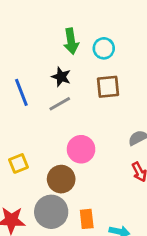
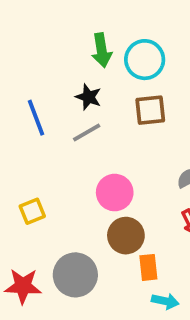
cyan circle: (104, 48) -> (145, 60), size x1.4
brown circle: (61, 179) -> (126, 236), moved
orange rectangle: (87, 219) -> (148, 267), moved

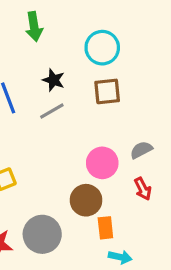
green arrow: (102, 50) -> (34, 27), moved
pink circle: (115, 193) -> (102, 163), moved

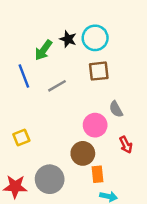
green arrow: (34, 27) -> (43, 50), moved, turned 45
black star: (54, 80) -> (68, 39), moved
gray semicircle: (141, 150) -> (116, 109), moved, turned -91

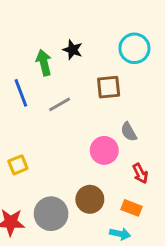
cyan circle: (95, 38) -> (134, 48), moved
green arrow: (43, 50) -> (44, 63), turned 130
brown circle: (83, 153) -> (90, 199), moved
orange rectangle: (98, 174) -> (132, 208), moved, turned -63

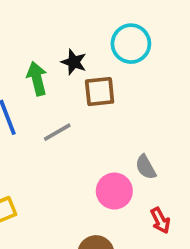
cyan circle: (134, 48) -> (131, 44), moved
brown square: (109, 87) -> (100, 92), moved

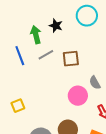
brown square: (100, 92) -> (71, 59), moved
gray line: (57, 132) -> (46, 55), moved

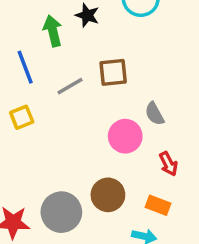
gray line: (46, 55) -> (70, 86), moved
yellow square: (18, 106) -> (22, 117), moved

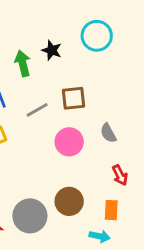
pink circle: (125, 136) -> (69, 142), moved
orange rectangle: (158, 205) -> (111, 210), turned 72

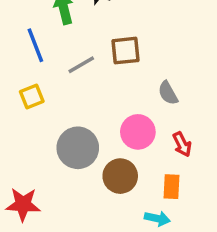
pink circle: (69, 142) -> (138, 132), moved
gray circle: (30, 216) -> (78, 148), moved

